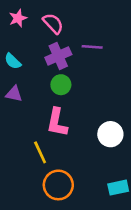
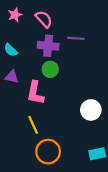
purple cross: (58, 56) -> (48, 46), turned 30
pink L-shape: (57, 122) -> (35, 93), moved

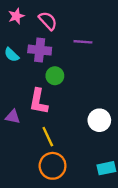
purple cross: (48, 46) -> (40, 50), moved
purple triangle: (12, 77) -> (13, 117), moved
yellow line: (33, 125) -> (48, 137), moved

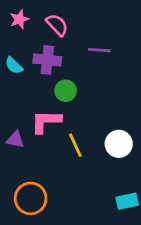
pink L-shape: (38, 101) -> (46, 121), turned 80
yellow line: (48, 137) -> (75, 145), moved
orange circle: (53, 166) -> (31, 198), moved

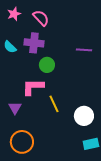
purple line: (99, 50) -> (84, 50), moved
purple triangle: (15, 140) -> (15, 108), moved, turned 48
white circle: (119, 144) -> (84, 116), moved

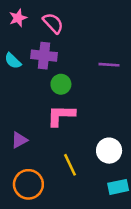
pink L-shape: (33, 87) -> (61, 115), moved
yellow line: (54, 104) -> (70, 165), moved
purple triangle: (15, 108) -> (19, 140), turned 32

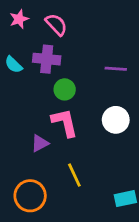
pink L-shape: (61, 115) -> (65, 123), turned 76
purple triangle: (19, 140) -> (40, 143), moved
white circle: (109, 151) -> (116, 120), moved

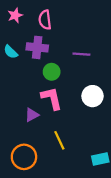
pink semicircle: (56, 25) -> (45, 20), turned -144
purple line: (116, 69) -> (81, 54), moved

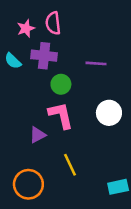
pink star: (15, 15) -> (26, 28), moved

